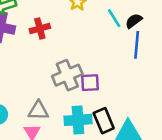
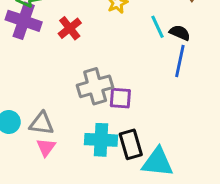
black semicircle: (134, 21) -> (180, 33), turned 54
red cross: (40, 29) -> (70, 28), turned -30
gray triangle: (38, 111) -> (41, 123), moved

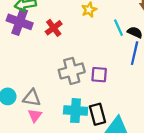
purple square: (120, 98) -> (99, 75), moved

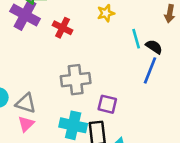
red cross: (54, 28) -> (63, 28), turned -35
purple square: (99, 75) -> (107, 104), moved

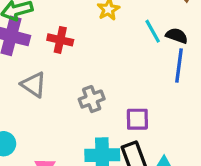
gray cross: (76, 80) -> (92, 99), size x0.7
gray triangle: (26, 103) -> (34, 85), moved, turned 30

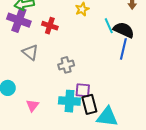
black semicircle: (177, 36) -> (124, 30), size x1.5
purple square: (137, 119) -> (83, 90), moved

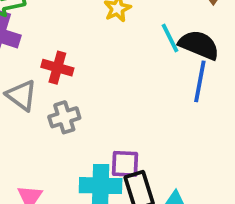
red cross: (50, 26) -> (57, 68), moved
gray cross: (66, 65) -> (64, 117), moved

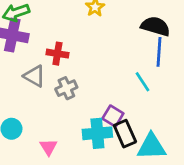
cyan line: (170, 38) -> (143, 82), moved
purple square: (125, 164) -> (113, 116), turned 35

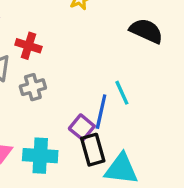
blue line: (159, 52) -> (101, 112), moved
cyan cross: (97, 133) -> (40, 156), moved

